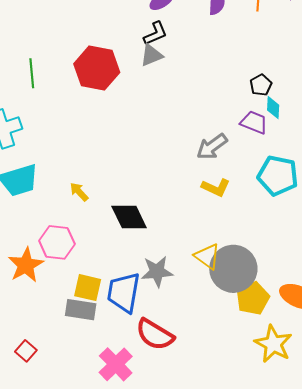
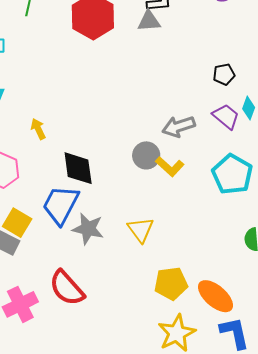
black pentagon: (261, 85) -> (224, 74), moved
gray circle: (233, 269) -> (146, 155), moved, size x0.6
blue trapezoid: (124, 292) -> (61, 205), moved

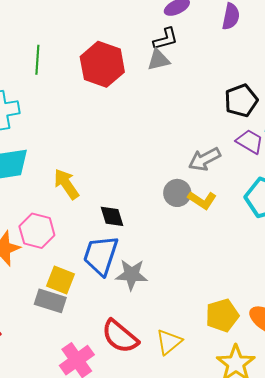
black pentagon: (224, 74) -> (241, 101), size x1.5
yellow arrow: (38, 129) -> (66, 184), size x1.5
black diamond: (78, 168) -> (112, 216), size x0.7
yellow triangle: (141, 230) -> (169, 342), moved, turned 36

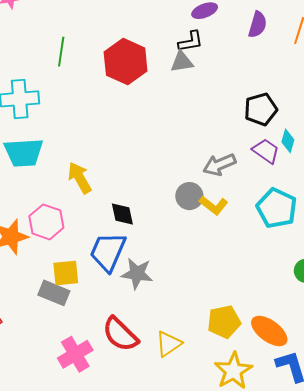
yellow square: (60, 280) -> (66, 273), turned -32

